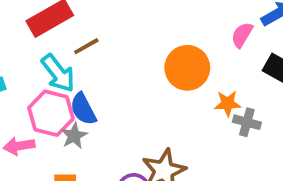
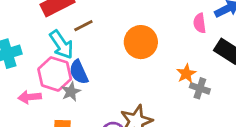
pink semicircle: (242, 35) -> (200, 23), turned -42
orange circle: (187, 68) -> (141, 42), moved
orange star: (228, 103) -> (186, 74), turned -30

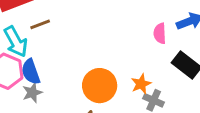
orange circle: (141, 42) -> (100, 86), moved
gray star: (71, 92) -> (32, 93), moved

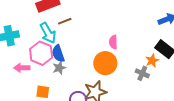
pink semicircle: (160, 33) -> (113, 42), moved
orange star: (141, 84) -> (152, 61), moved

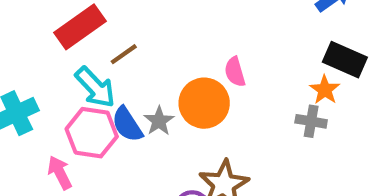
orange circle: (105, 63) -> (204, 103), moved
pink arrow: (22, 68) -> (60, 173), turned 77
gray star: (59, 68) -> (159, 121), moved

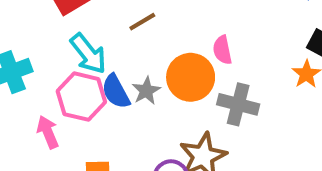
brown line: (124, 54) -> (142, 22), moved
gray cross: (311, 121) -> (238, 104), moved, size x1.4

